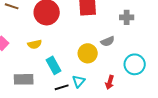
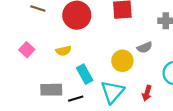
cyan triangle: (79, 81) -> (112, 92), size x1.6
black line: (62, 87) -> (76, 99), moved

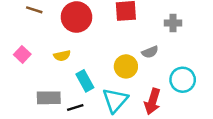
red arrow: (147, 93) -> (152, 101), size x1.5

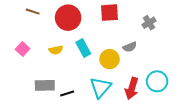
gray cross: (173, 23) -> (149, 23), turned -32
cyan circle: (183, 80) -> (157, 81), moved
cyan rectangle: (85, 81) -> (83, 48), moved

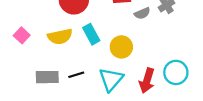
gray semicircle: (130, 47) -> (142, 13), moved
yellow semicircle: (56, 50) -> (60, 37), size x1.5
black line: (67, 93) -> (76, 75), moved

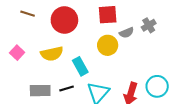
cyan rectangle: (91, 34) -> (80, 66), moved
yellow circle: (121, 47) -> (108, 45), moved

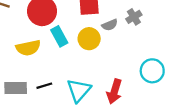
cyan rectangle: (80, 66) -> (59, 36), moved
cyan circle: (157, 86) -> (152, 71), moved

